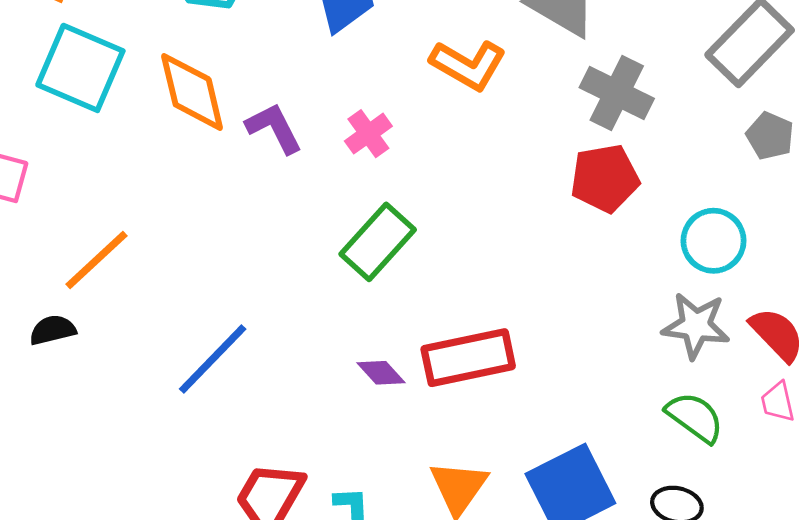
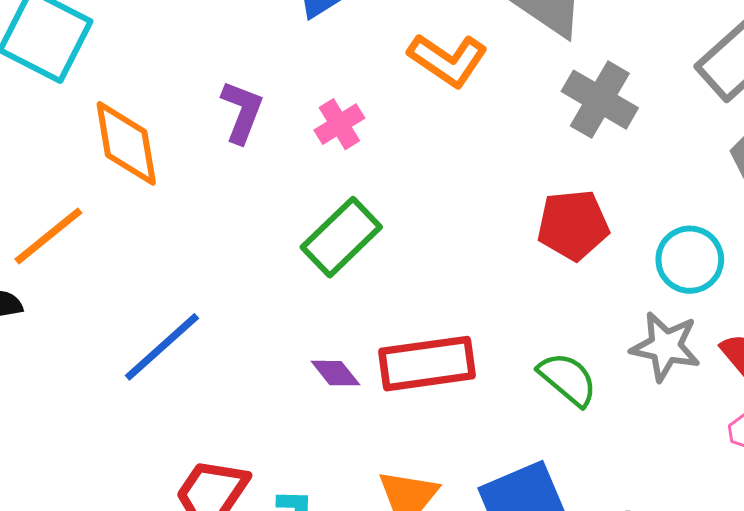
orange diamond: (192, 92) -> (126, 143), moved
purple L-shape: (274, 128) -> (242, 112), turned 44
red pentagon: (605, 178) -> (573, 225), moved
green semicircle: (695, 417) -> (568, 379), moved

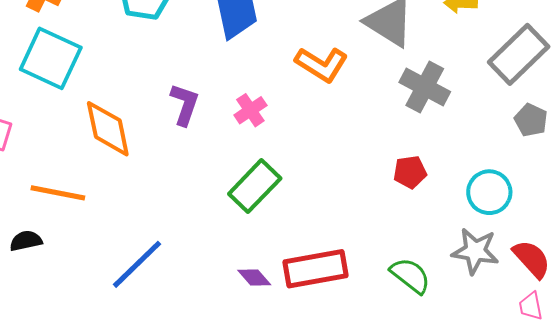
red pentagon: (573, 225) -> (410, 172), size x0.7
orange line: (48, 236) -> (58, 193), turned 52

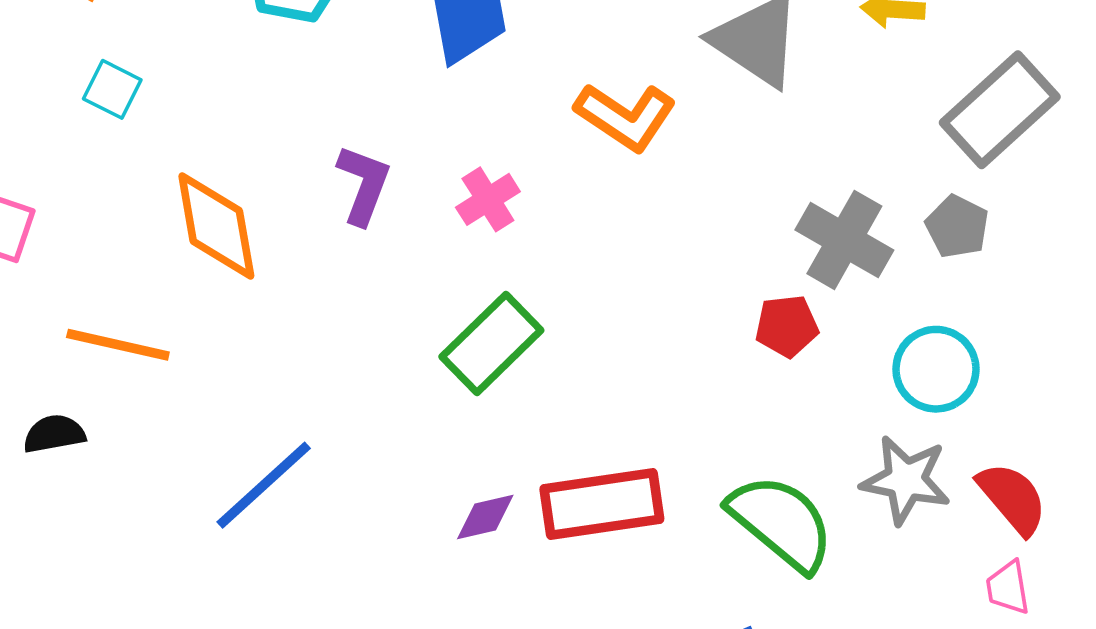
cyan square: (51, 58) -> (112, 89), size x0.5
gray cross: (425, 87) -> (844, 240), moved
gray pentagon: (531, 120) -> (957, 227), moved
green semicircle: (410, 276) -> (781, 522), size x1.4
purple diamond: (254, 277) -> (485, 517), turned -64

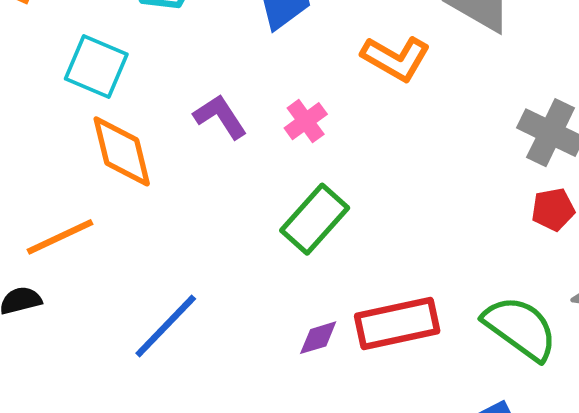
cyan square: (112, 89) -> (96, 67), moved, size x1.6
purple L-shape: (364, 185) -> (220, 117), turned -50
red pentagon: (787, 326) -> (553, 209), moved
orange line: (118, 345) -> (60, 237), turned -34

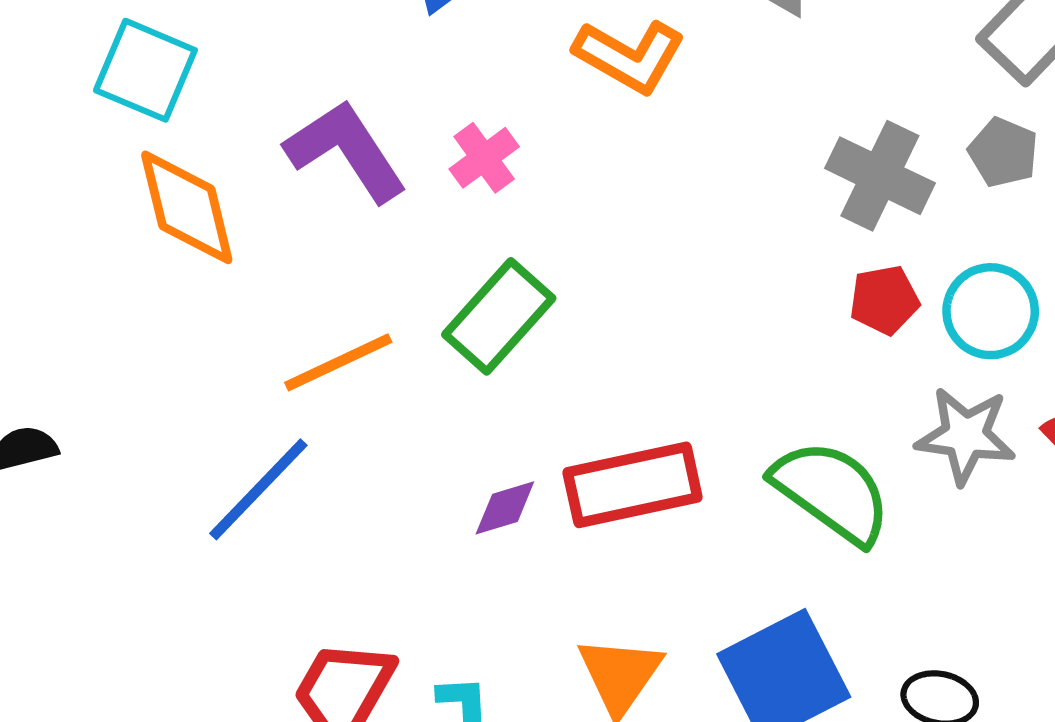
purple L-shape: (220, 117) -> (346, 151), size x1.4
orange line: (60, 237) -> (338, 362), moved

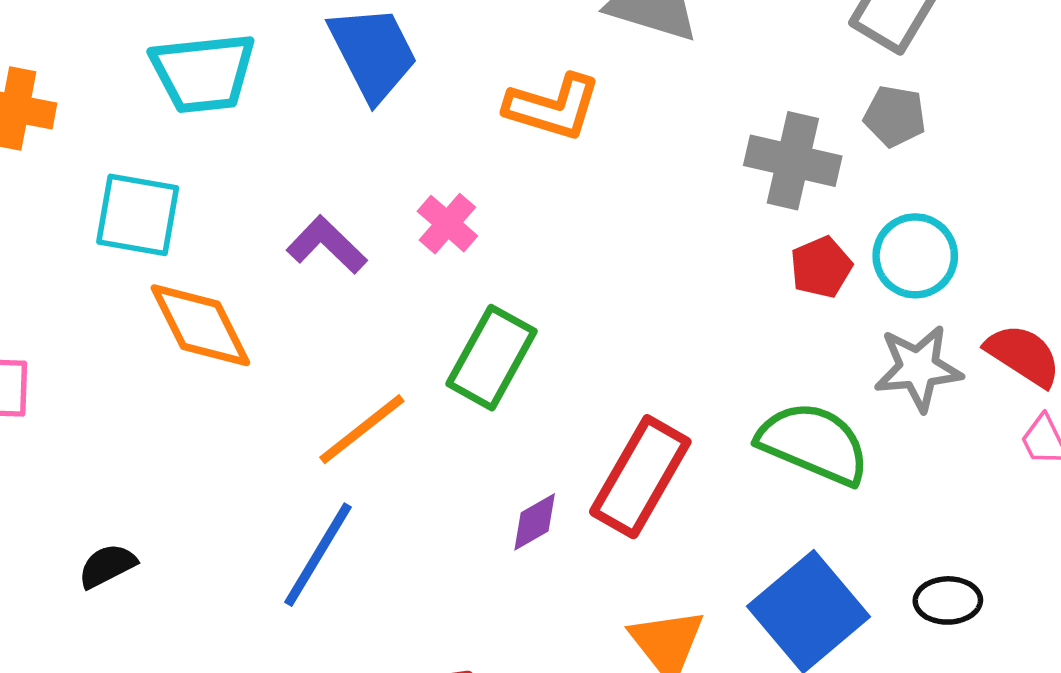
purple L-shape: (346, 151) -> (327, 245), size x0.7
red rectangle: (633, 485) -> (640, 477), turned -35

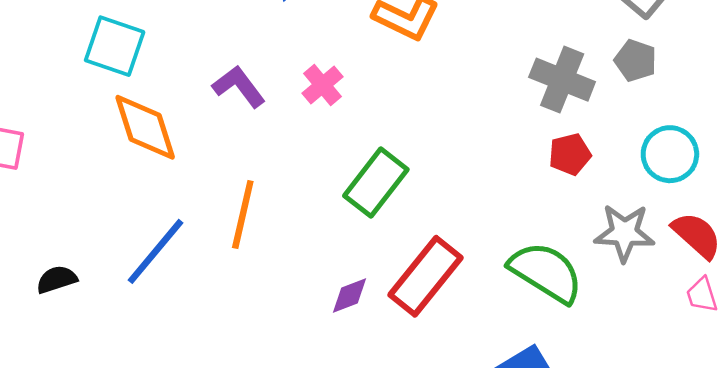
cyan circle: (915, 256) -> (670, 154), moved
green rectangle: (491, 358) -> (376, 183), moved
orange line: (362, 429) -> (243, 214), turned -48
blue line: (318, 555) -> (155, 251), moved

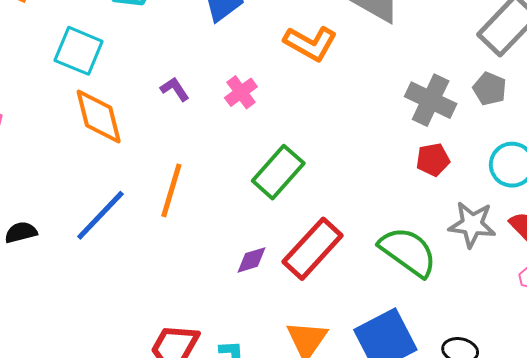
purple L-shape: (239, 86) -> (175, 89), size x0.7

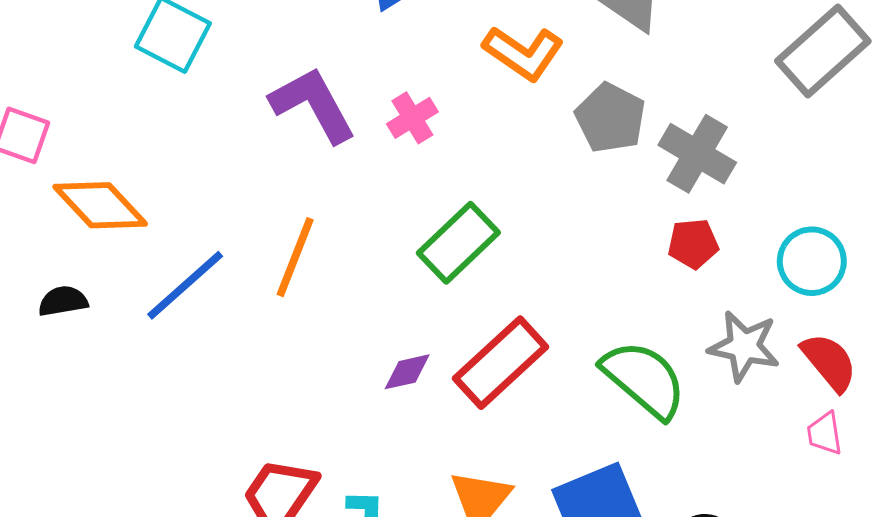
purple L-shape: (175, 89) -> (313, 105), size x2.0
gray pentagon: (490, 89) -> (610, 118), moved, size x1.4
orange diamond: (99, 116) -> (100, 205), moved, turned -34

